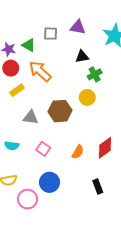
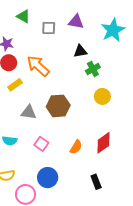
green triangle: (29, 45) -> (23, 16), moved
yellow circle: (87, 97) -> (102, 96), moved

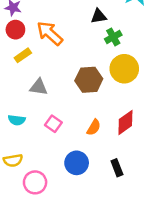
yellow circle: (102, 96) -> (124, 69), size x1.5
brown hexagon: (58, 106) -> (89, 80), moved
blue circle: (48, 178) -> (77, 163), moved

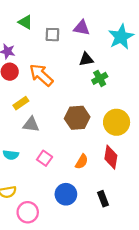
yellow rectangle: (23, 55) -> (21, 103), moved
yellow circle: (124, 69) -> (117, 122), moved
red diamond: (125, 123) -> (111, 157), turned -45

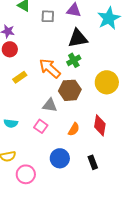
black triangle: (86, 59) -> (78, 38), size x1.5
orange arrow: (41, 75) -> (50, 68), moved
green cross: (100, 78) -> (74, 60), moved
yellow circle: (117, 122) -> (107, 82), moved
gray triangle: (31, 125) -> (50, 105), moved

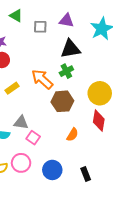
gray triangle: (50, 105) -> (21, 123), moved
red diamond: (100, 125) -> (99, 121), moved
orange semicircle: (74, 129) -> (72, 135), moved
pink circle: (26, 174) -> (21, 163), moved

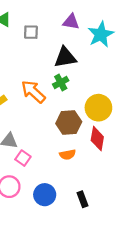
purple triangle: (66, 21) -> (71, 22), moved
brown hexagon: (62, 101) -> (69, 123), moved
orange semicircle: (72, 135) -> (68, 155), turned 48

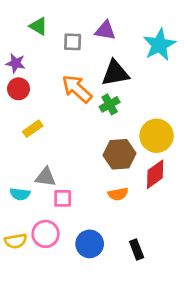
purple triangle: (71, 22) -> (105, 30), moved
orange arrow: (33, 92) -> (77, 89), moved
red diamond: (97, 139) -> (155, 174), turned 45
pink square: (23, 158) -> (63, 198), turned -35

